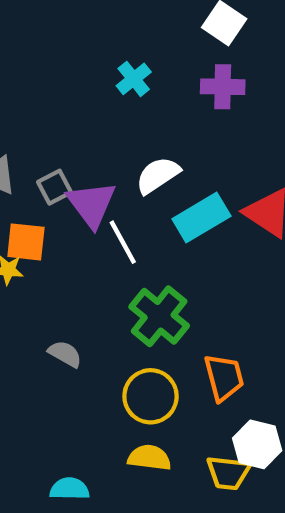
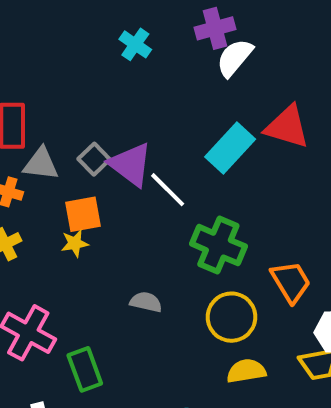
white semicircle: (158, 175) -> (235, 58), moved

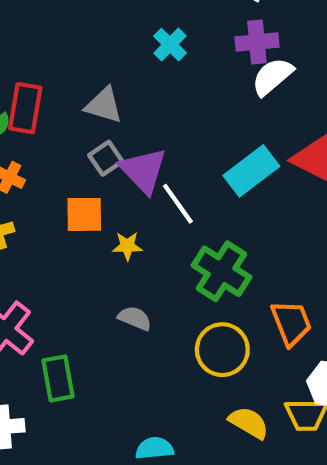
gray triangle: (41, 164) -> (104, 105), moved
yellow star: (75, 243) -> (127, 246), moved
yellow semicircle: (246, 371) -> (249, 423), moved, turned 30

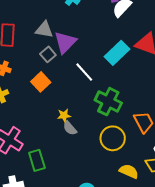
purple triangle: (143, 170) -> (65, 42), moved, turned 35
orange square: (84, 214) -> (41, 82), turned -36
yellow star: (127, 246) -> (64, 116), moved
gray semicircle: (135, 318) -> (70, 128), turned -147

